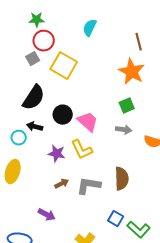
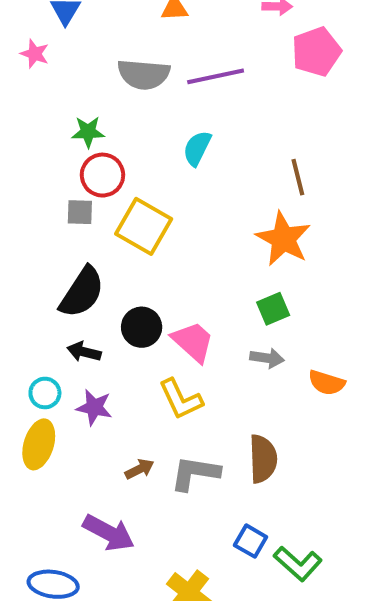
gray square: (33, 59) -> (80, 212), turned 32
cyan circle: (19, 138) -> (45, 393), moved
purple star: (57, 154) -> (94, 407), moved
purple arrow: (47, 215) -> (109, 533), size x1.4

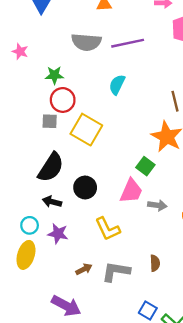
pink star: (35, 54) -> (20, 51), moved
green square: (273, 309) -> (145, 166), moved, turned -30
pink trapezoid: (193, 342) -> (131, 191), moved, turned 72
brown semicircle: (263, 459) -> (155, 263), size x0.6

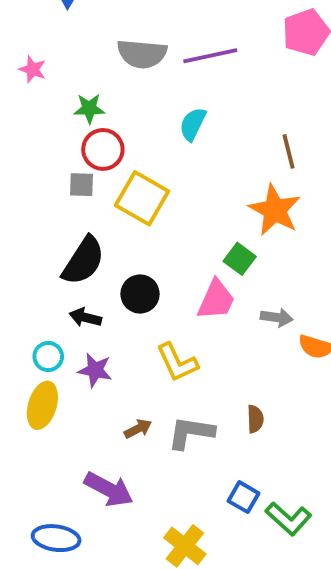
gray arrow: (157, 205) -> (277, 317), moved

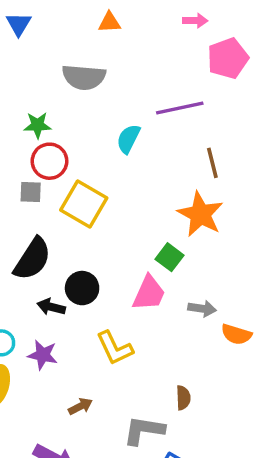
purple line: (210, 56) -> (180, 108), moved
black arrow: (85, 317) -> (51, 307), moved
gray L-shape: (191, 433) -> (144, 430), moved

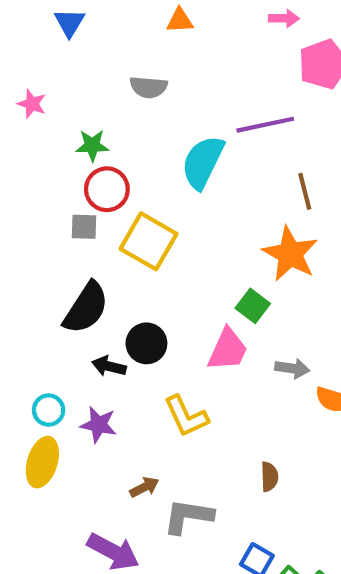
gray semicircle: (84, 77) -> (149, 87), size x0.7
cyan semicircle: (128, 139) -> (203, 162), size x1.5
gray L-shape: (144, 430) -> (188, 516), moved

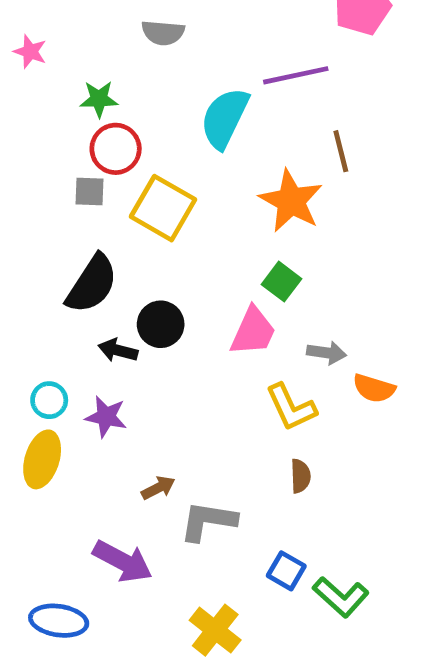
orange star: (290, 254) -> (291, 201), moved
yellow L-shape: (186, 416) -> (291, 407), moved

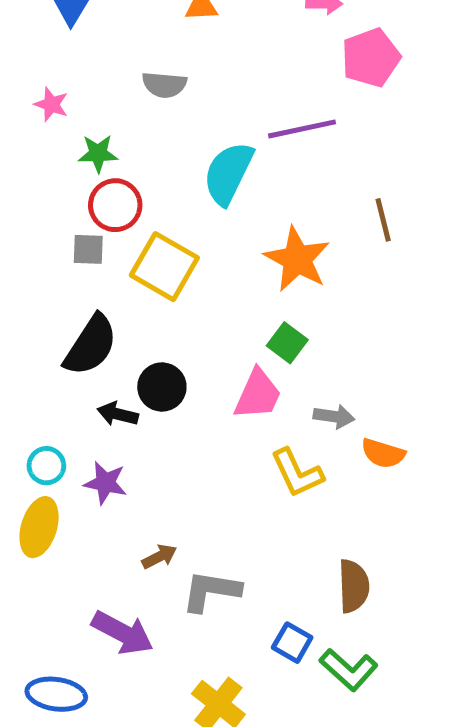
pink star: (30, 52) -> (51, 104), moved
brown line: (341, 151) -> (383, 220), moved
brown semicircle: (300, 476) -> (354, 586), moved, size x1.5

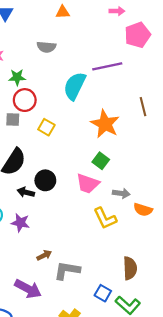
yellow square: (164, 267) -> (46, 127), size x0.6
pink trapezoid: (258, 394) -> (88, 184), turned 85

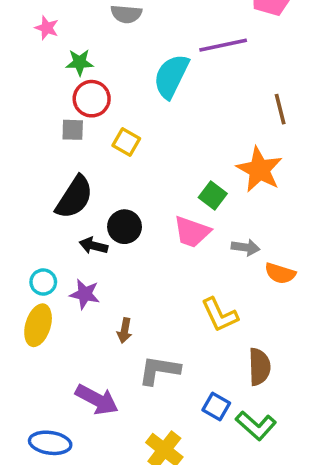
orange star: (105, 124) -> (259, 170), moved
yellow L-shape: (105, 218) -> (220, 315), moved
brown arrow: (44, 255) -> (125, 330), moved, turned 128

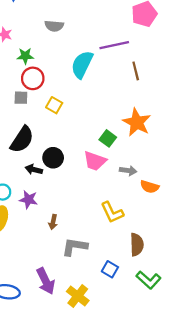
brown line: (280, 109) -> (136, 71), moved
purple arrow: (97, 400) -> (46, 281), moved, turned 36
green L-shape: (256, 426) -> (149, 280), moved

